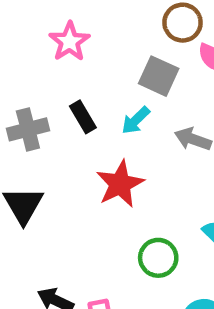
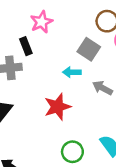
black rectangle: (83, 117) -> (26, 46), moved
cyan arrow: (136, 120) -> (72, 72), turned 36

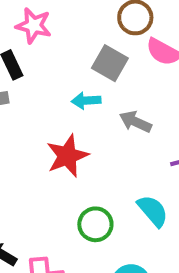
pink star: (42, 22) -> (34, 26), turned -30

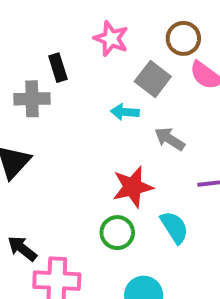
pink star: (34, 26) -> (111, 39), moved
red star: (67, 156) -> (133, 187), moved

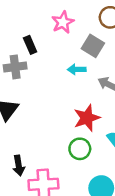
pink star: (111, 39) -> (63, 22), turned 30
black arrow: (22, 249) -> (19, 166), turned -132

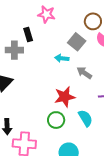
pink star: (63, 22) -> (46, 14), moved, turned 30

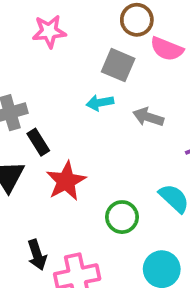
black rectangle: (28, 34) -> (38, 142), moved
red star: (65, 97) -> (66, 181), moved

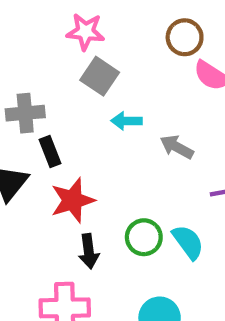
gray square: (118, 65) -> (100, 76), moved
green circle: (122, 217) -> (144, 237), moved
black arrow: (37, 255) -> (89, 251), moved

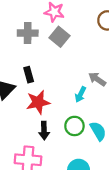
gray cross: (25, 113) -> (28, 33), moved
cyan arrow: (126, 121) -> (80, 94), moved, turned -70

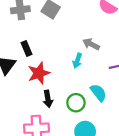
green circle: (74, 126) -> (76, 103), moved

